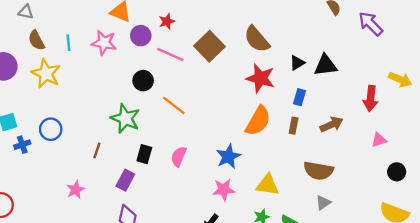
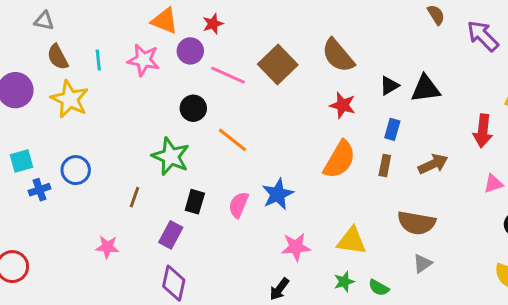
red star: (167, 21) -> (213, 24), moved
red star: (260, 78) -> (343, 105), size x0.7
blue star: (228, 156) -> (278, 194), moved
pink star: (76, 190) -> (107, 247), turned 30

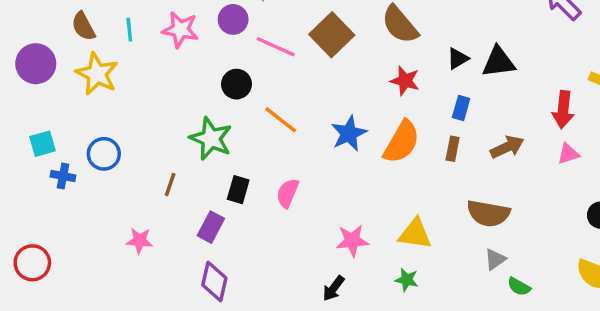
pink triangle: (493, 184) -> (568, 154), moved
blue cross: (40, 190) -> (63, 176), turned 30
blue star: (278, 194) -> (349, 133), moved
green star: (344, 282) -> (407, 280), turned 30
green semicircle: (379, 288) -> (519, 287), moved

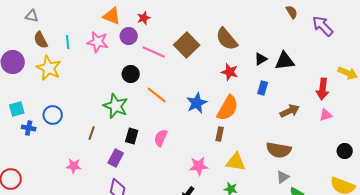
brown rectangle: (453, 149) -> (220, 134), moved

